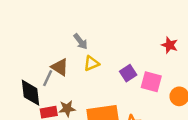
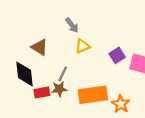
brown triangle: (60, 67) -> (40, 47), moved
gray line: (48, 78) -> (63, 74), moved

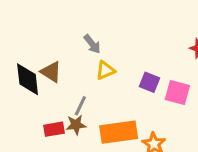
purple square: (117, 55) -> (149, 82), turned -35
black diamond: (25, 74) -> (28, 79), moved

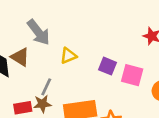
gray arrow: (92, 44) -> (38, 32), moved, size x1.5

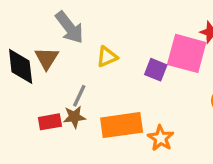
brown triangle: (20, 57) -> (47, 58), turned 30
pink square: (132, 75) -> (187, 53), moved, size x1.4

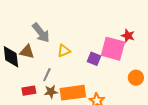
brown triangle: (47, 58) -> (27, 52), turned -49
brown star: (74, 117) -> (51, 92), moved

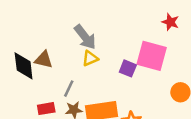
gray arrow: (41, 33) -> (85, 37), moved
red star: (128, 36) -> (170, 22), moved

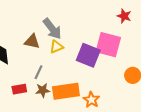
brown triangle: (44, 60) -> (32, 41), moved
purple square: (128, 68) -> (88, 55), size x1.6

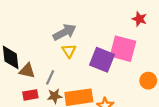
gray arrow: (52, 29) -> (65, 32), turned -80
brown triangle: (32, 41) -> (27, 71), moved
yellow triangle: (56, 47) -> (69, 51), turned -40

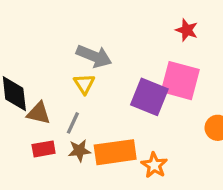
red star: (139, 19) -> (187, 30), moved
gray arrow: (65, 32) -> (94, 56), turned 50
yellow triangle: (69, 51) -> (84, 84), moved

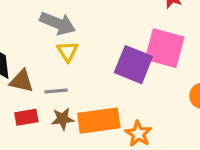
gray arrow: (94, 56) -> (58, 23), moved
gray line: (73, 123) -> (56, 91), turned 60

